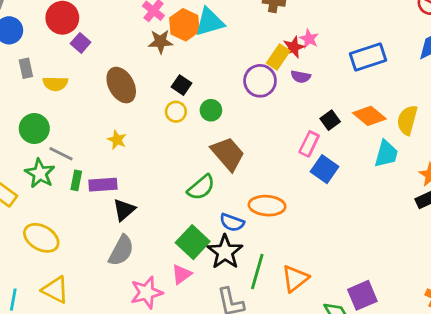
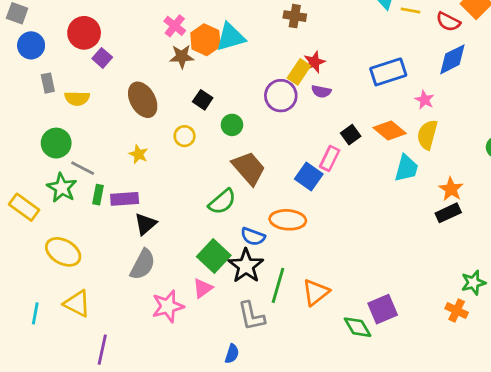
pink star: (309, 39) -> (425, 100), moved
yellow circle: (176, 112) -> (185, 136), moved
blue square: (325, 169) -> (309, 177), moved

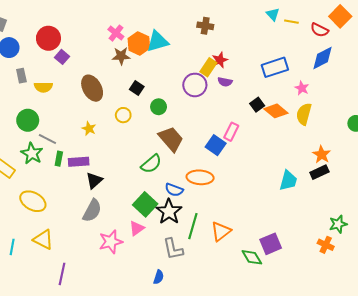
black square: (351, 135) -> (257, 105), moved
cyan trapezoid: (406, 168) -> (288, 180), moved

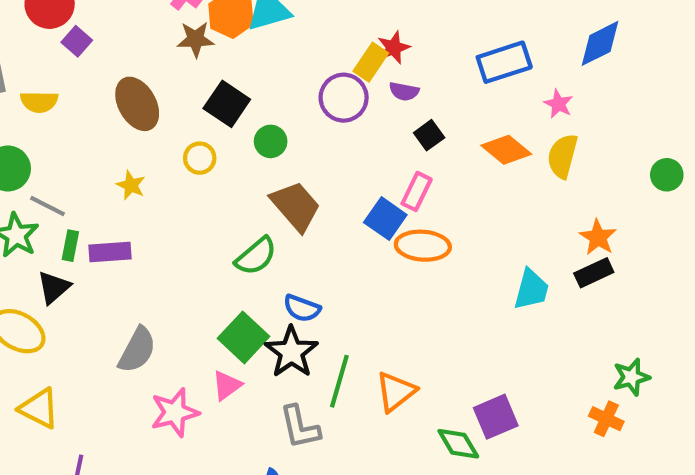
black square: (137, 88) -> (227, 104), size x1.5
black square: (257, 105) -> (429, 135), moved
orange ellipse: (200, 177) -> (423, 246), moved
black triangle: (94, 180) -> (54, 287), moved

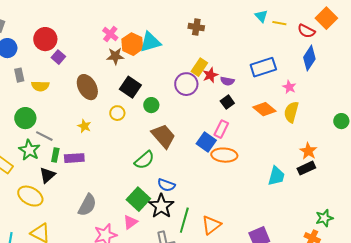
blue diamond: (600, 43) -> (309, 58), turned -30
red star: (394, 48) -> (210, 75), moved
purple semicircle: (404, 91) -> (227, 81), moved

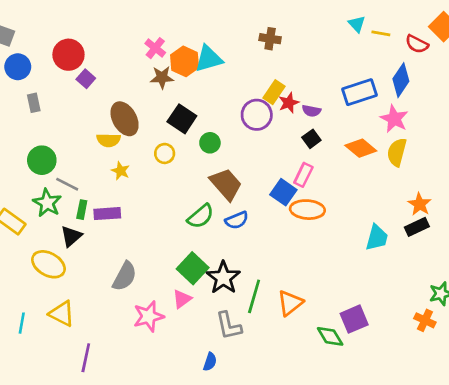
blue diamond: (309, 58) -> (401, 80), moved
yellow semicircle: (40, 86) -> (109, 140), moved
pink star: (289, 87) -> (394, 119), size x1.5
blue semicircle: (166, 185) -> (237, 220), moved, turned -42

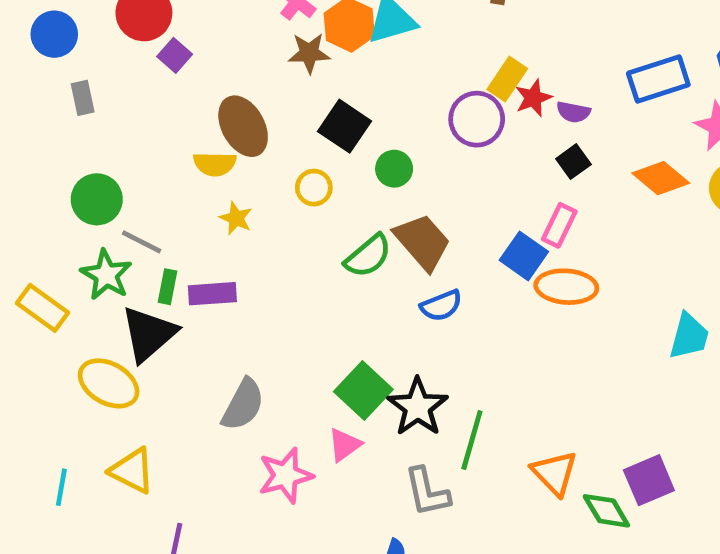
green semicircle: (201, 216) -> (368, 256), moved
black triangle: (71, 236) -> (149, 334), size x1.5
orange triangle: (290, 303) -> (555, 473), moved, turned -36

